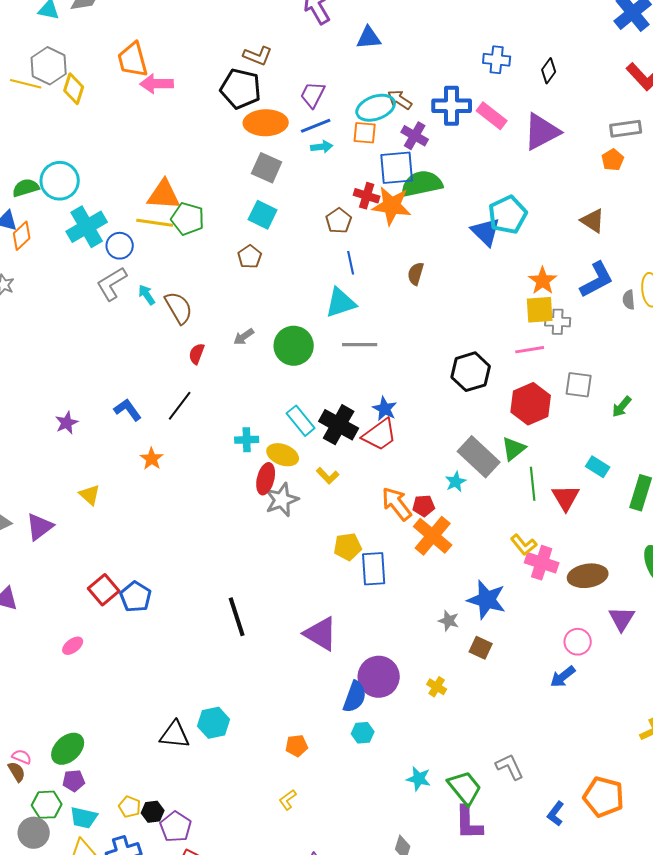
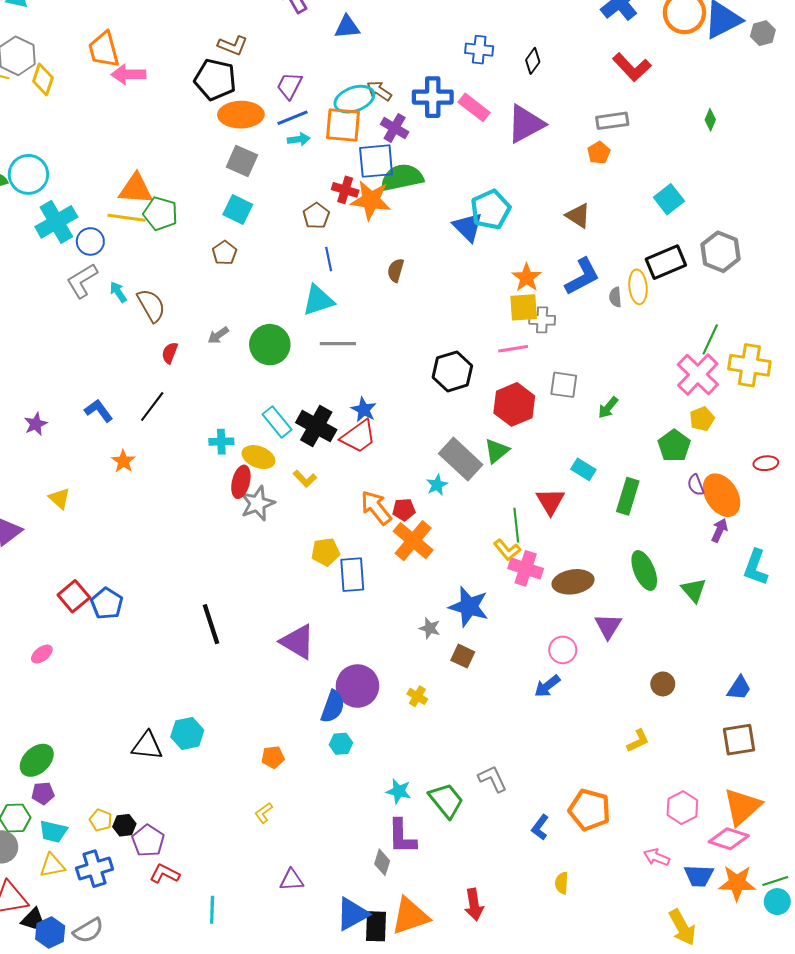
orange square: (365, 133) -> (343, 125), size x1.5
green line: (533, 484) -> (516, 525), moved
purple L-shape: (469, 823) -> (402, 837), moved

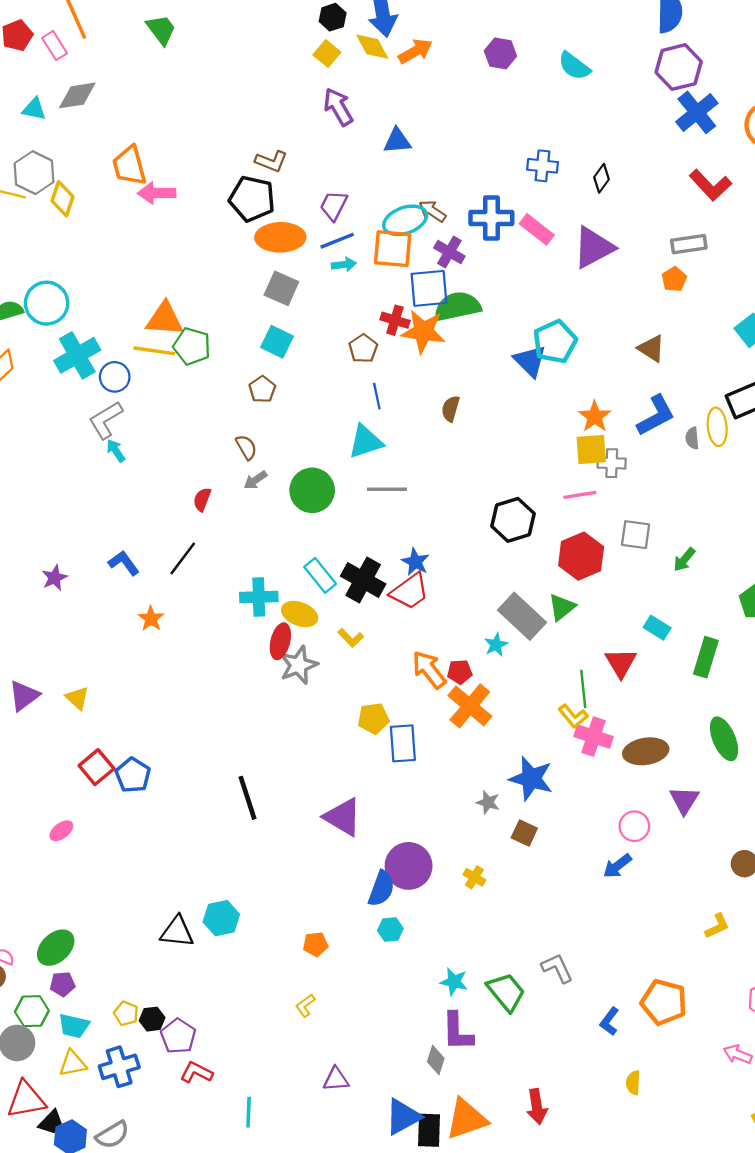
cyan arrow: (118, 292) -> (116, 451), moved
brown semicircle: (151, 305) -> (246, 447), moved, size x0.7
cyan cross: (221, 442) -> (259, 597), size x1.4
yellow triangle: (59, 498) -> (77, 698), moved

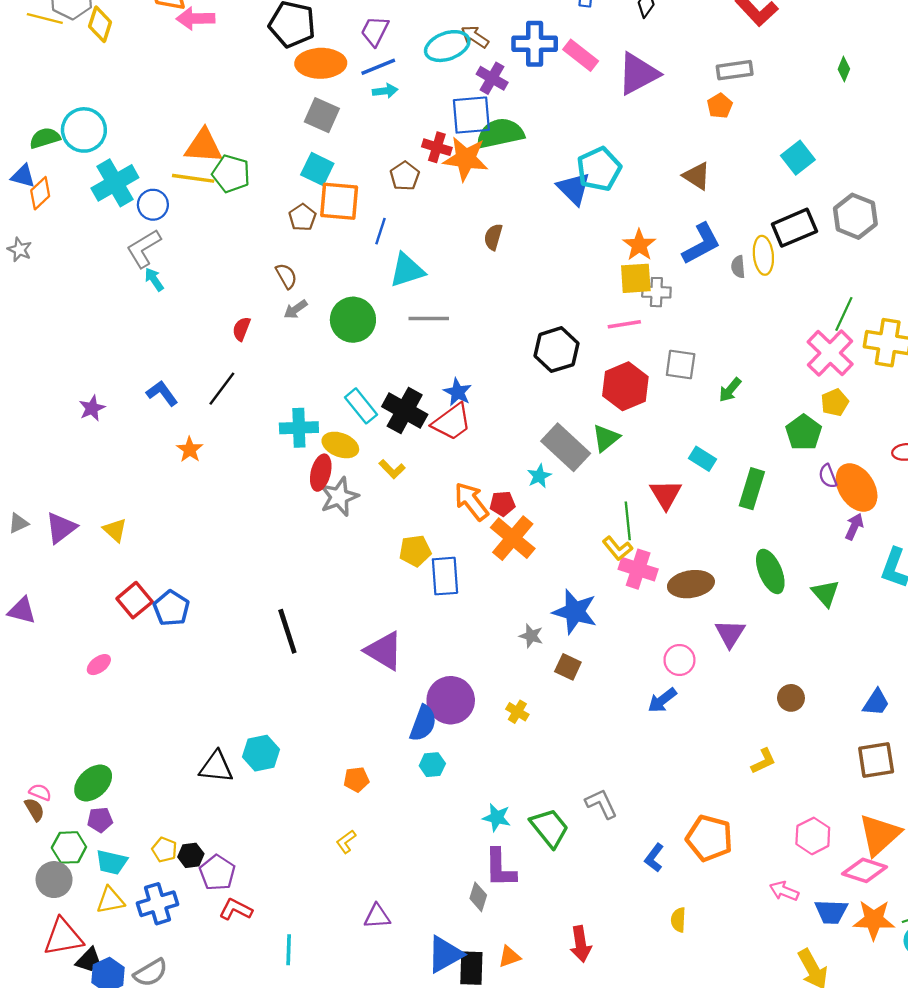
orange square: (393, 249) -> (339, 201), moved
blue line: (377, 396) -> (381, 231), moved, turned 30
orange triangle: (466, 1119) -> (509, 957), size x0.5

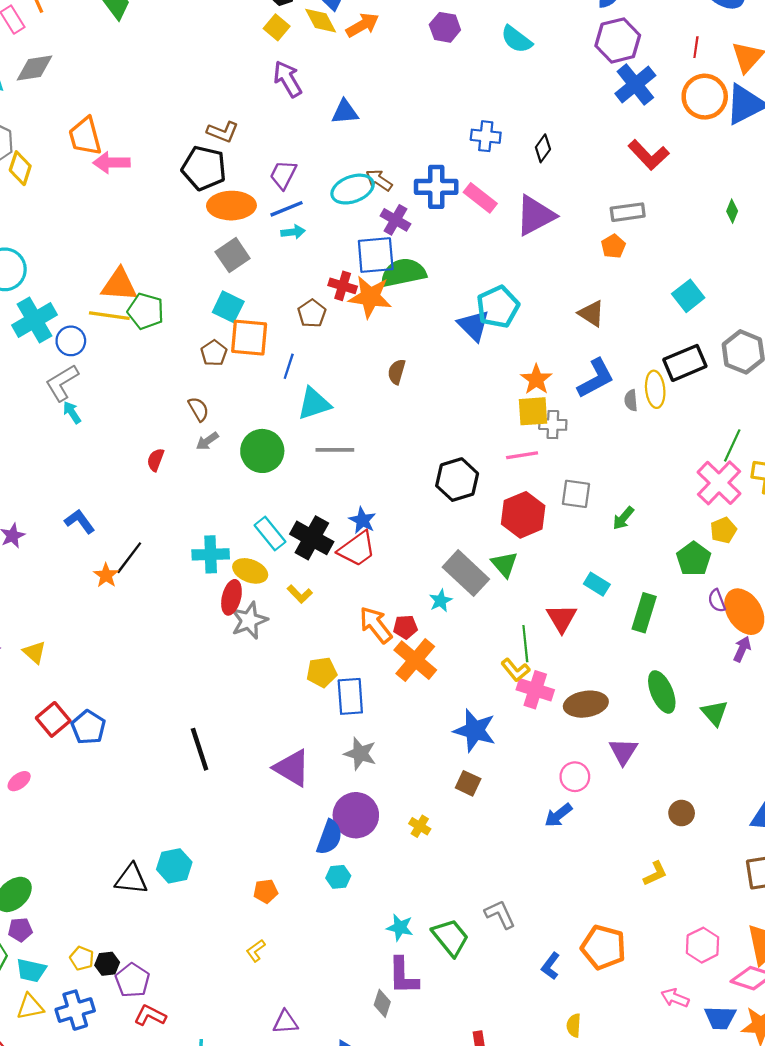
gray square: (322, 115) -> (233, 255), turned 32
black line: (222, 389) -> (129, 558), moved
green triangle: (606, 438) -> (504, 564), turned -32
gray star: (531, 636) -> (360, 754), moved, size x1.4

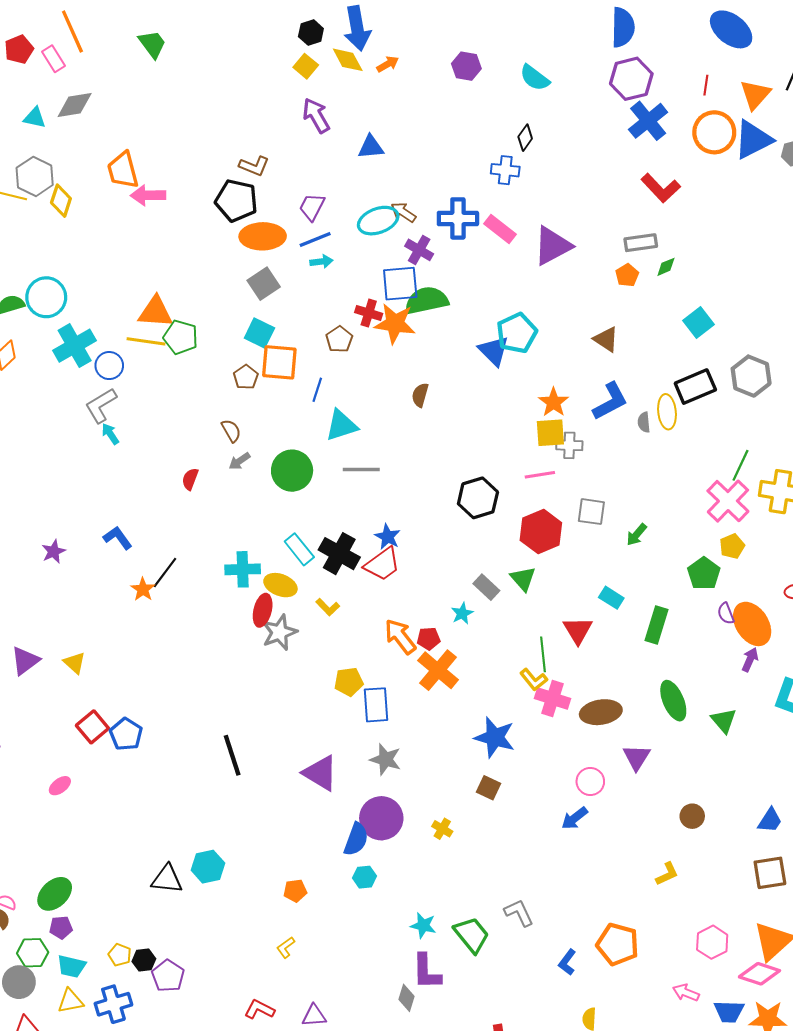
orange arrow: (362, 25) -> (388, 64), size x0.7
black diamond: (543, 148) -> (525, 138), moved
green diamond: (732, 211) -> (666, 267), moved, turned 45
gray rectangle: (466, 573) -> (486, 587), size x0.6
red L-shape: (150, 1016) -> (259, 1009), moved

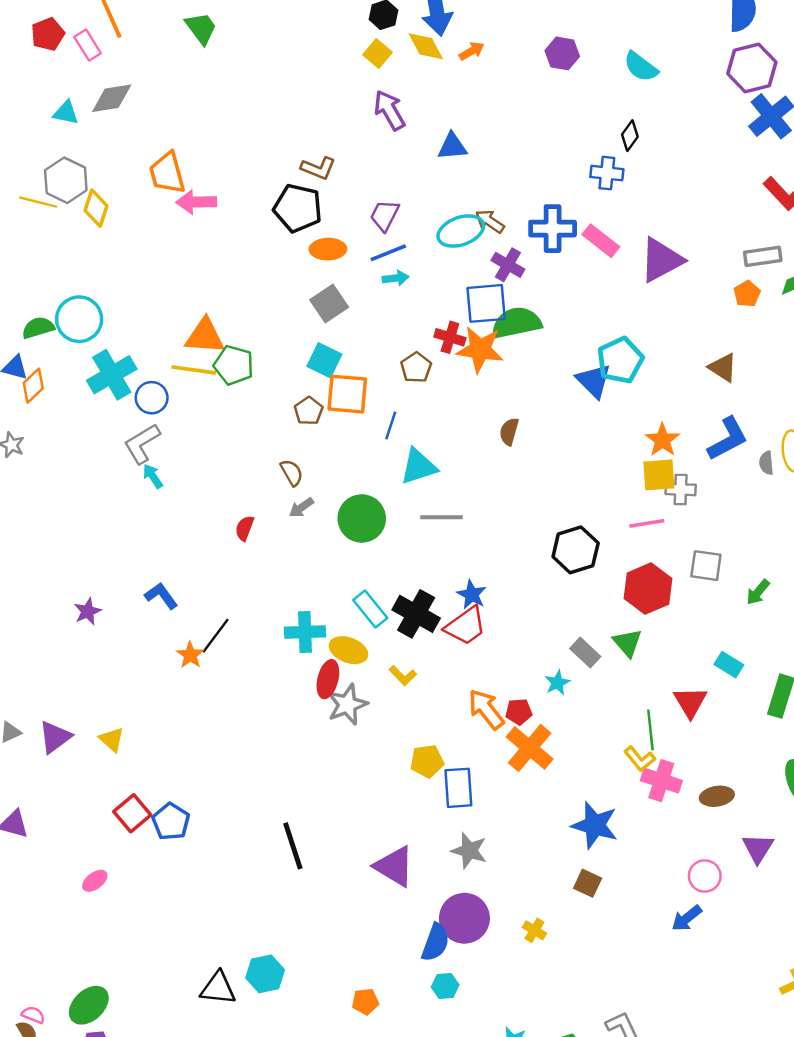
orange ellipse: (263, 236) -> (328, 249), size x0.7
brown ellipse: (601, 712) -> (717, 796), size x0.7

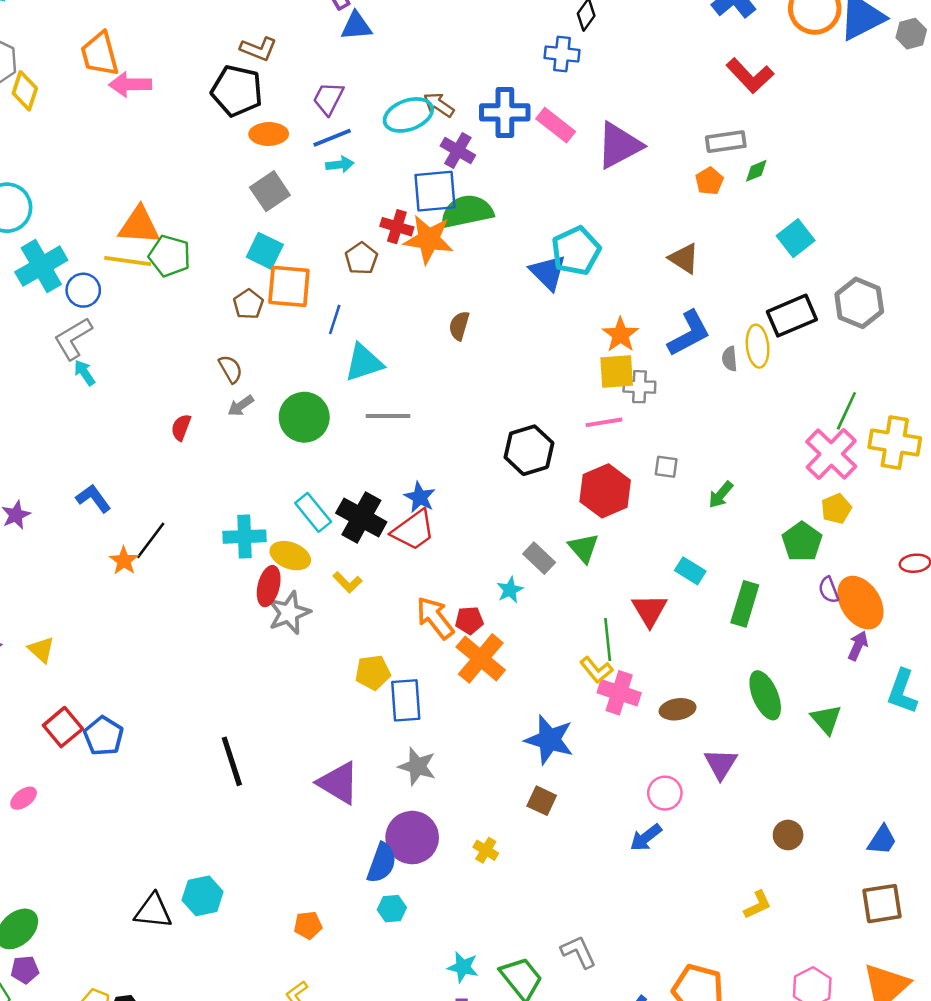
blue triangle: (452, 146) -> (356, 26), moved
gray square: (706, 566) -> (666, 467), size x0.7

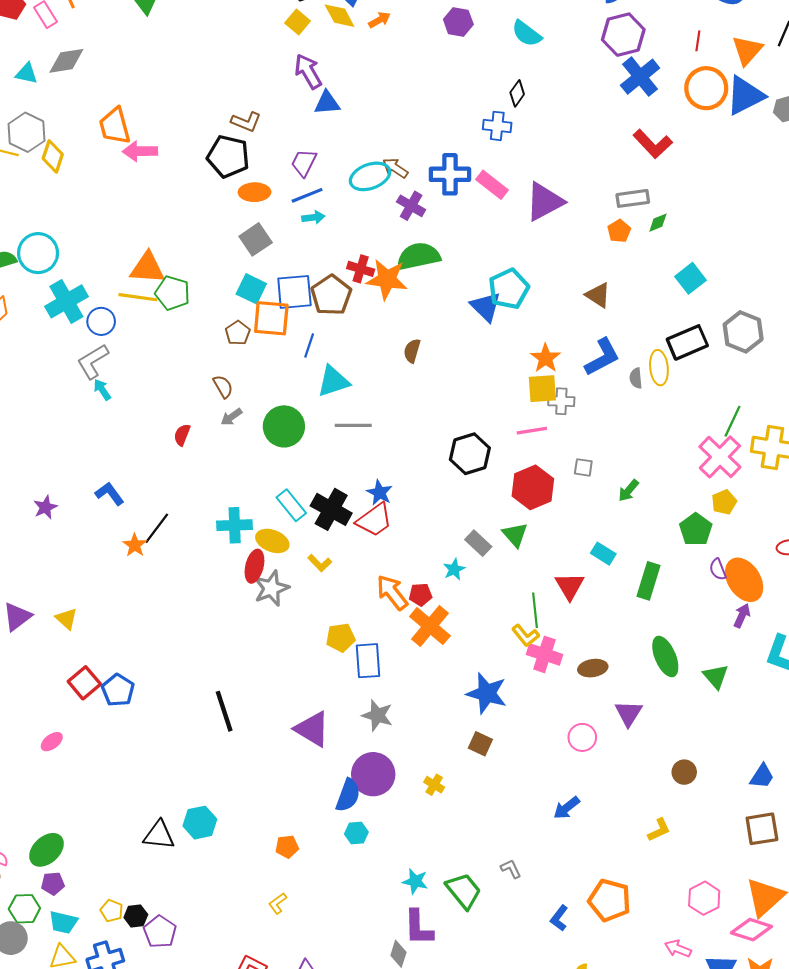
blue square: (435, 191) -> (294, 292), moved
brown pentagon: (361, 258) -> (331, 295), size x1.5
blue arrow: (646, 838) -> (567, 808), moved
gray L-shape: (578, 952) -> (511, 869), size x0.7

